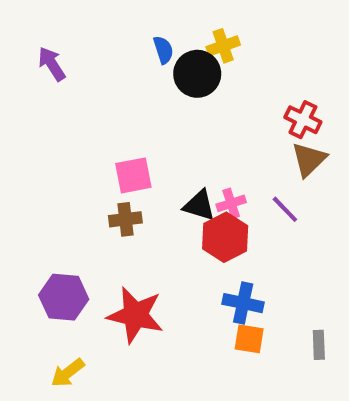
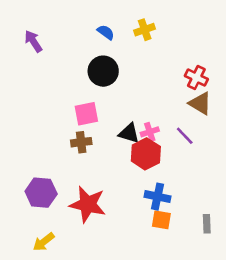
blue semicircle: (163, 50) -> (106, 32), turned -36
black circle: (197, 74) -> (103, 71), moved
brown triangle: (309, 160) -> (200, 103), turned -45

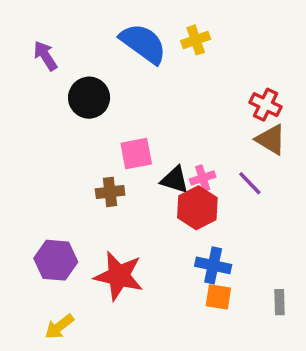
blue semicircle: (106, 32) -> (143, 43), size x2.0
black circle: (103, 71) -> (89, 98), moved
pink square: (86, 114) -> (136, 154), moved

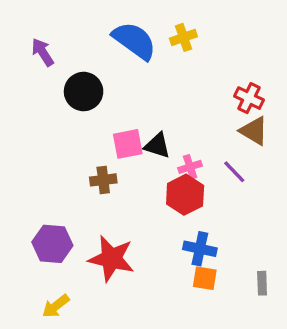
black triangle: (175, 180) -> (157, 146), moved

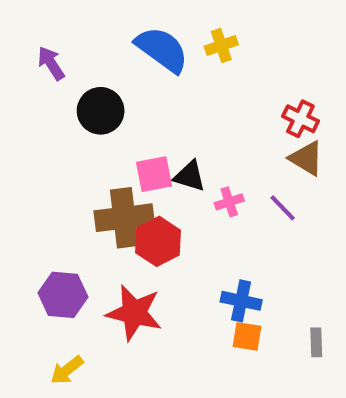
brown cross: (103, 180) -> (124, 218), size x1.8
red hexagon: (185, 195) -> (158, 241), moved

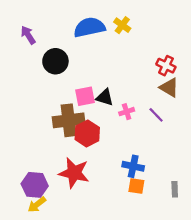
yellow cross: (221, 45) -> (122, 25), turned -35
blue semicircle: (162, 49) -> (89, 27), turned -48
purple hexagon: (63, 295) -> (35, 185), moved

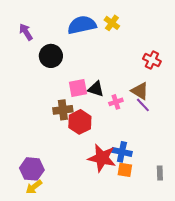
brown triangle: (169, 88) -> (140, 91), moved
brown cross: (69, 120) -> (63, 110), size x0.7
red star: (74, 173) -> (102, 158), moved

